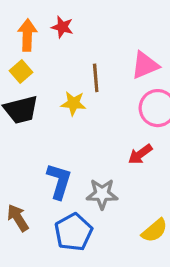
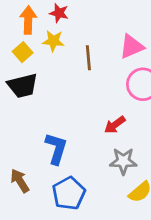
yellow star: (73, 103) -> (53, 41), moved
red arrow: (140, 154) -> (115, 125), moved
gray star: (102, 194) -> (123, 161), moved

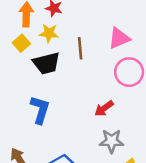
black trapezoid: (23, 86) -> (46, 63), moved
blue L-shape: (56, 149) -> (40, 110), moved

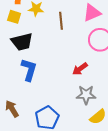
yellow square: (21, 43) -> (14, 17), turned -32
black trapezoid: (46, 63) -> (22, 42), moved

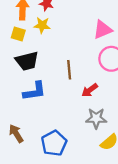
brown line: (61, 21) -> (69, 70), moved
blue L-shape: (29, 70) -> (35, 91), turned 65

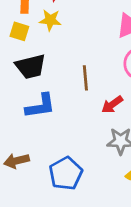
brown arrow: (16, 133) -> (17, 161), turned -72

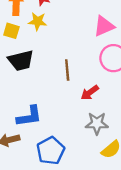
blue L-shape: (40, 106) -> (29, 116), moved

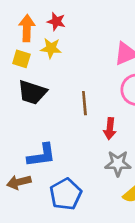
black trapezoid: (21, 61) -> (32, 92), turned 32
red arrow: (90, 93) -> (110, 129), turned -48

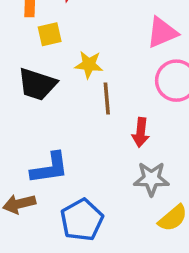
yellow star: (51, 48) -> (89, 65), moved
yellow square: (21, 59) -> (50, 34), moved, turned -30

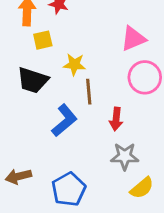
blue L-shape: (50, 168) -> (64, 120), moved, turned -32

